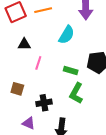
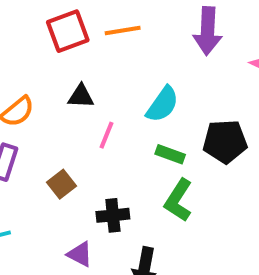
cyan semicircle: (67, 35) -> (163, 104), moved
brown square: (17, 89) -> (62, 184), turned 32

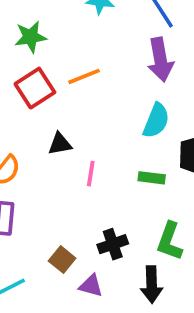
cyan semicircle: (163, 104) -> (156, 121), moved
brown square: (62, 184) -> (62, 260), moved
green L-shape: (178, 200) -> (170, 241), moved

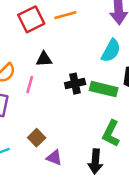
pink line: (91, 174) -> (30, 85), moved
green rectangle: (152, 178) -> (104, 89), size x1.5
black cross: (113, 244) -> (75, 84), moved

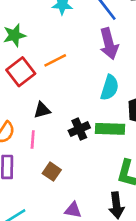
brown square: (37, 138) -> (52, 172), moved

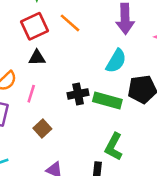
orange line: (55, 60) -> (70, 23), turned 55
black triangle: (42, 110) -> (37, 58), moved

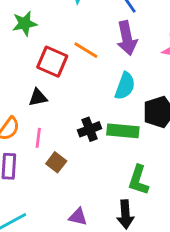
orange line: (70, 23) -> (86, 50), moved
red square: (35, 26) -> (52, 62), moved, turned -32
brown square: (42, 129) -> (56, 162), moved

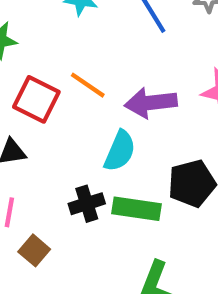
purple arrow: (127, 38) -> (151, 103), moved, turned 92
cyan semicircle: (125, 86) -> (120, 151), moved

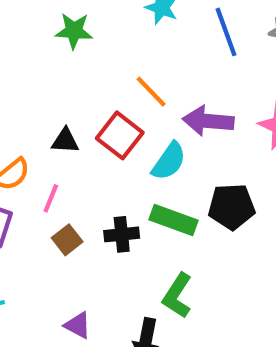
red square: (36, 99) -> (120, 135), moved
black cross: (87, 204) -> (122, 234), moved

